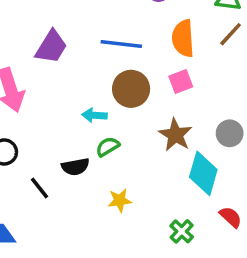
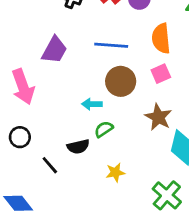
green cross: (182, 231) -> (167, 195), size x1.5

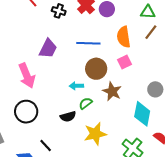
brown star: (158, 117) -> (112, 91), moved
black circle: (20, 137) -> (26, 112), size x1.5
black line: (50, 165) -> (46, 145), moved
yellow star: (115, 172) -> (95, 134), size x1.6

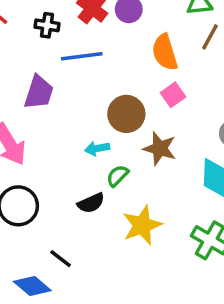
blue line: (88, 43) -> (82, 56), moved

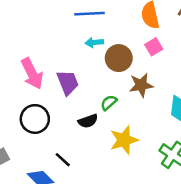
purple trapezoid: (39, 92) -> (68, 82), moved, turned -44
cyan arrow: (97, 148) -> (94, 42), moved
brown star: (160, 148) -> (141, 85), turned -30

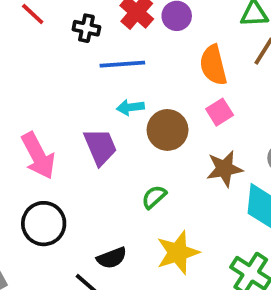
purple trapezoid: (68, 82) -> (100, 147), moved
brown star: (141, 85) -> (224, 169), moved
black semicircle: (88, 121) -> (112, 258), moved

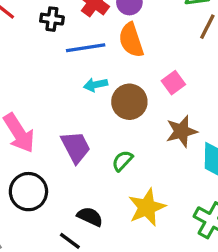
orange semicircle: (213, 65) -> (131, 40), moved
purple trapezoid: (100, 147) -> (76, 147), moved
black semicircle: (112, 258) -> (90, 217), turned -130

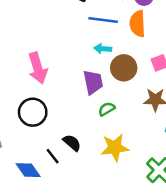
purple trapezoid: (76, 147) -> (93, 82), moved

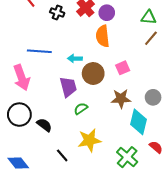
blue line: (103, 20) -> (39, 51), moved
black semicircle: (72, 143) -> (44, 125), moved
black line: (53, 156) -> (62, 155), moved

